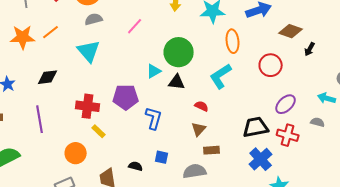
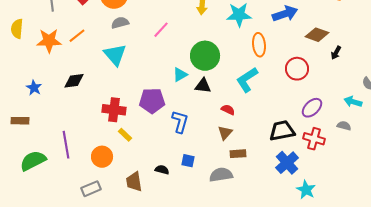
purple line: (40, 119) -> (66, 145), moved

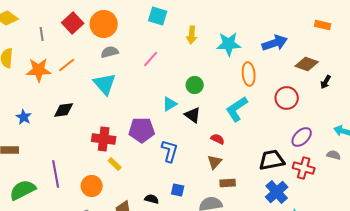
green circle: (205, 56) -> (195, 85), size x0.6
black triangle: (203, 86) -> (193, 115), turned 30

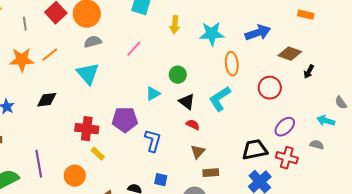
black triangle: (193, 115) -> (187, 102), moved
red semicircle: (218, 139) -> (193, 125), moved

